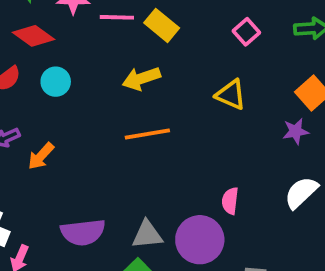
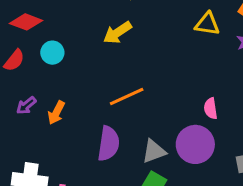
yellow triangle: (231, 95) -> (207, 24), moved
orange line: (147, 134) -> (127, 97), moved
purple semicircle: (83, 232) -> (109, 144), moved, turned -60

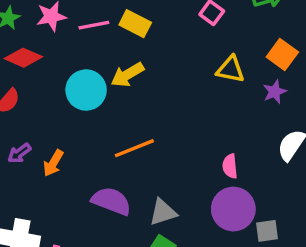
cyan circle: (52, 53) -> (86, 90), moved, size x1.5
purple semicircle: (109, 144) -> (111, 201), turned -80
purple circle: (195, 144) -> (233, 209), moved

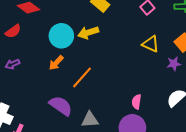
orange line: (134, 148) -> (82, 77), turned -40
orange arrow: (53, 163) -> (56, 63), moved

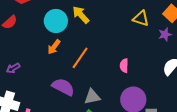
yellow arrow: (88, 33) -> (81, 15), turned 72
purple arrow: (12, 64) -> (13, 68), moved
pink semicircle: (136, 102) -> (124, 66), moved

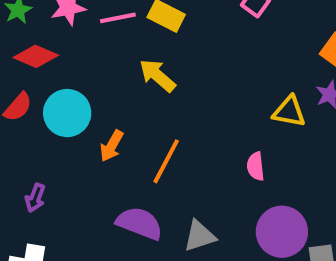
yellow triangle: (141, 19) -> (289, 112), moved
cyan circle: (56, 21) -> (67, 113), moved
purple arrow: (13, 68) -> (35, 198), turned -32

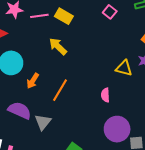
purple semicircle: (139, 223) -> (20, 110), moved
gray triangle: (200, 236) -> (43, 122), moved, turned -36

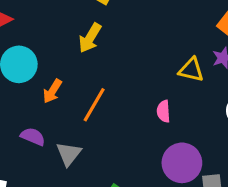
yellow arrow: (58, 46) -> (90, 38), turned -102
purple semicircle: (20, 110) -> (33, 137), size x0.7

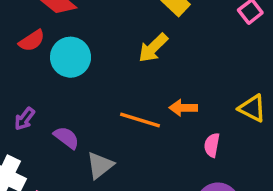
orange arrow: (52, 91) -> (183, 108), moved, turned 45
orange line: (94, 105) -> (140, 120), turned 63

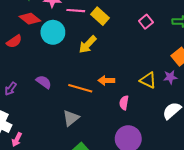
cyan circle: (71, 57) -> (53, 32), moved
purple semicircle: (66, 138) -> (44, 82), moved
gray triangle: (100, 165) -> (71, 118), moved

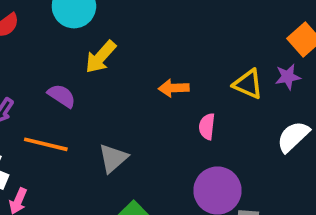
yellow arrow: (88, 45) -> (101, 57), moved
orange line: (80, 88) -> (46, 144), moved

